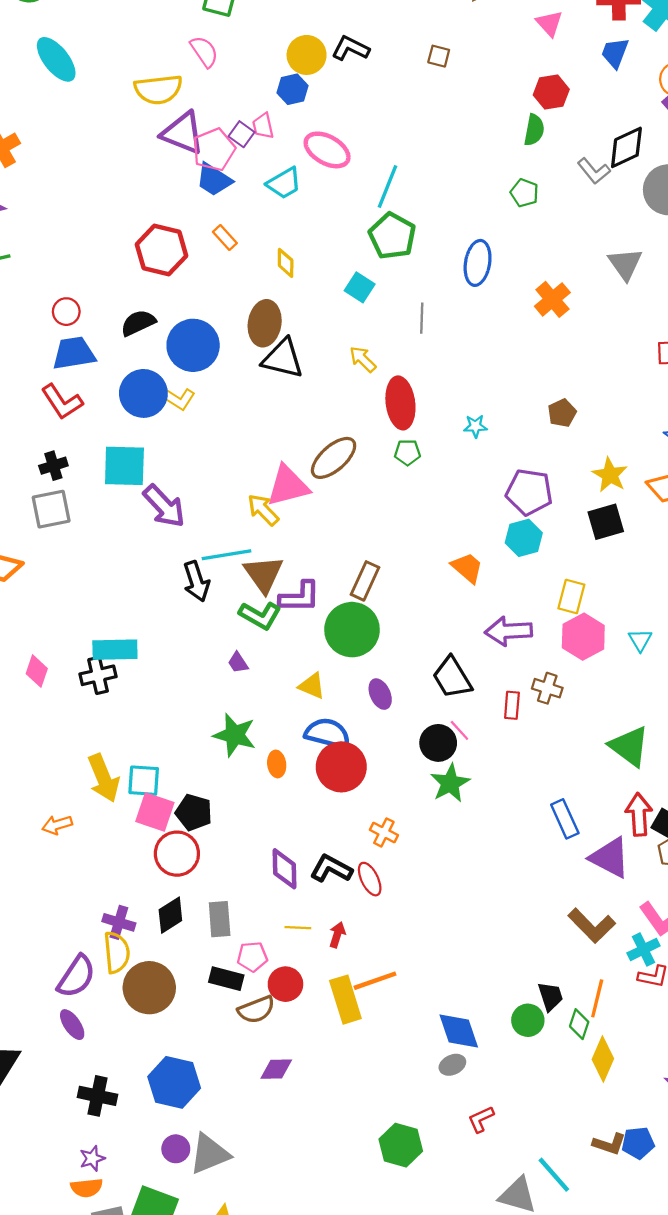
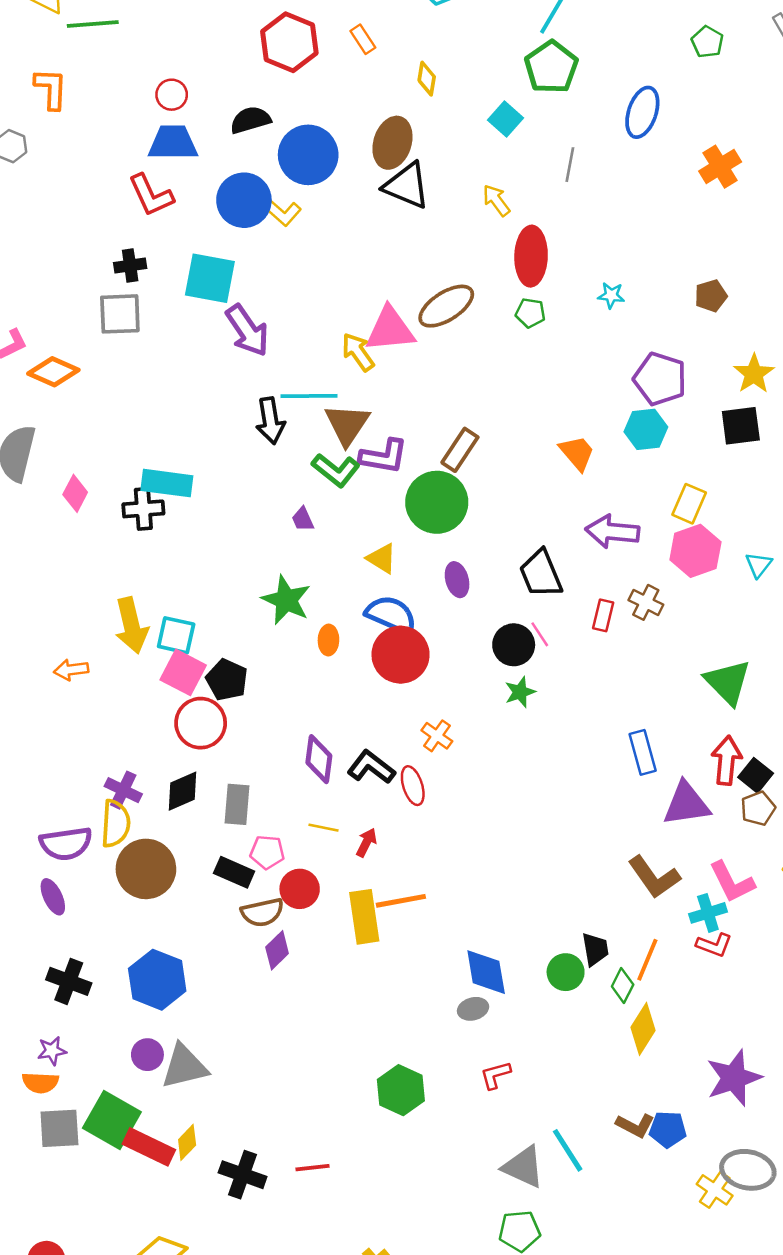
green star: (450, 783) -> (520, 692), size x0.7
purple triangle: (610, 858) -> (686, 804), turned -45
purple semicircle: (76, 977) -> (66, 844), turned 39
purple diamond: (276, 1069) -> (277, 950), moved, turned -52

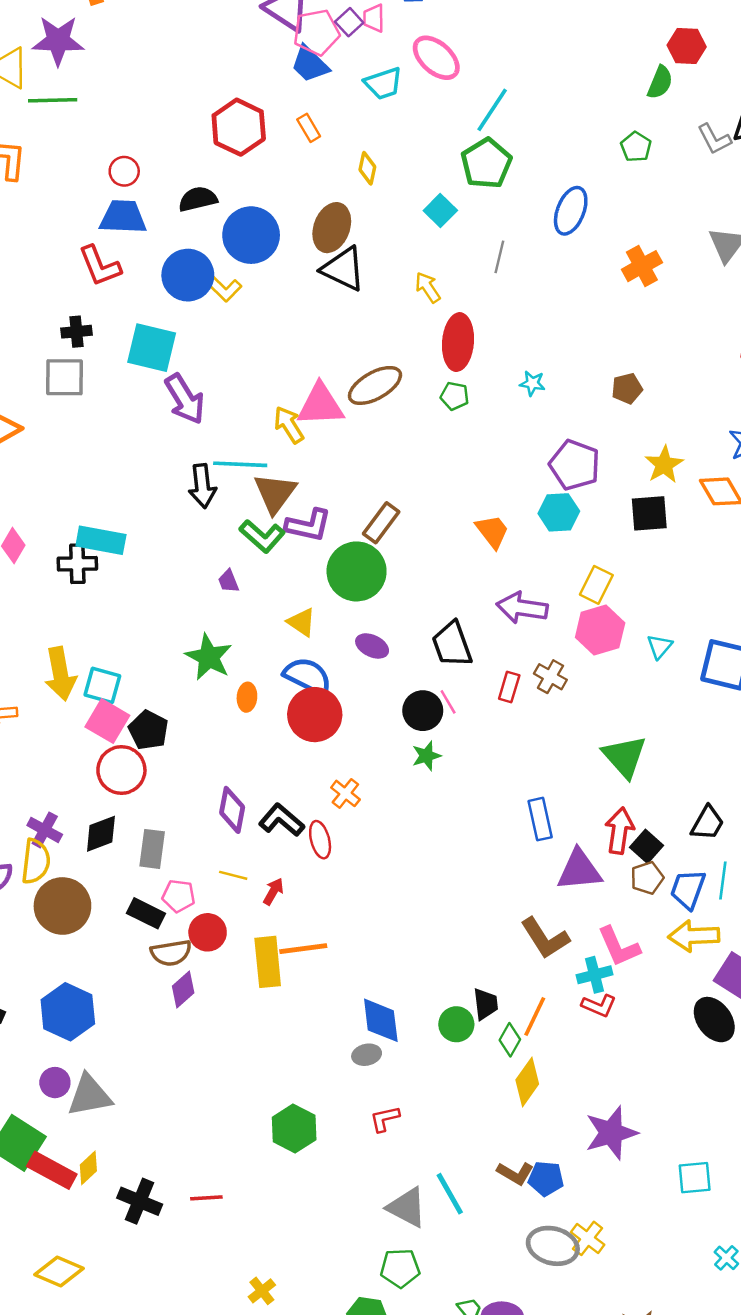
purple ellipse: (457, 580) -> (372, 646), turned -52
gray ellipse: (748, 1170) -> (553, 1246), moved

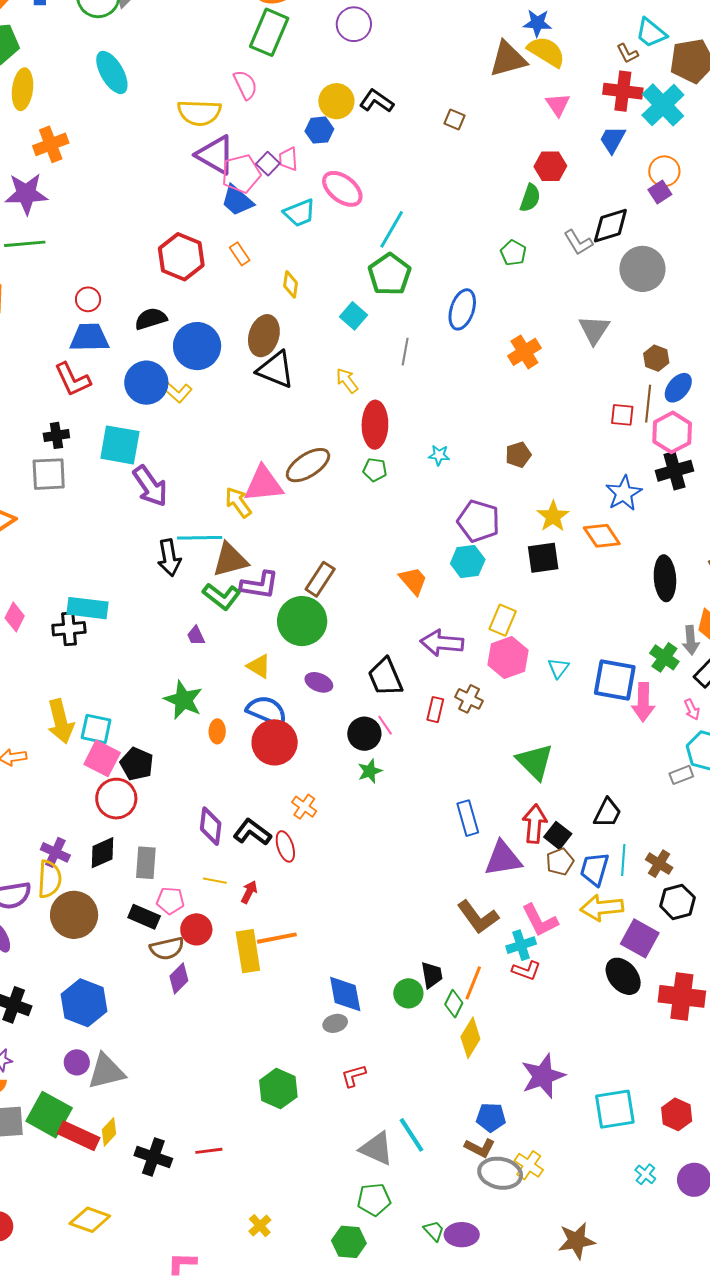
brown triangle: (275, 493) -> (230, 560), turned 42
brown L-shape: (515, 1173) -> (480, 1148), moved
cyan square: (695, 1178) -> (615, 1109), size x1.4

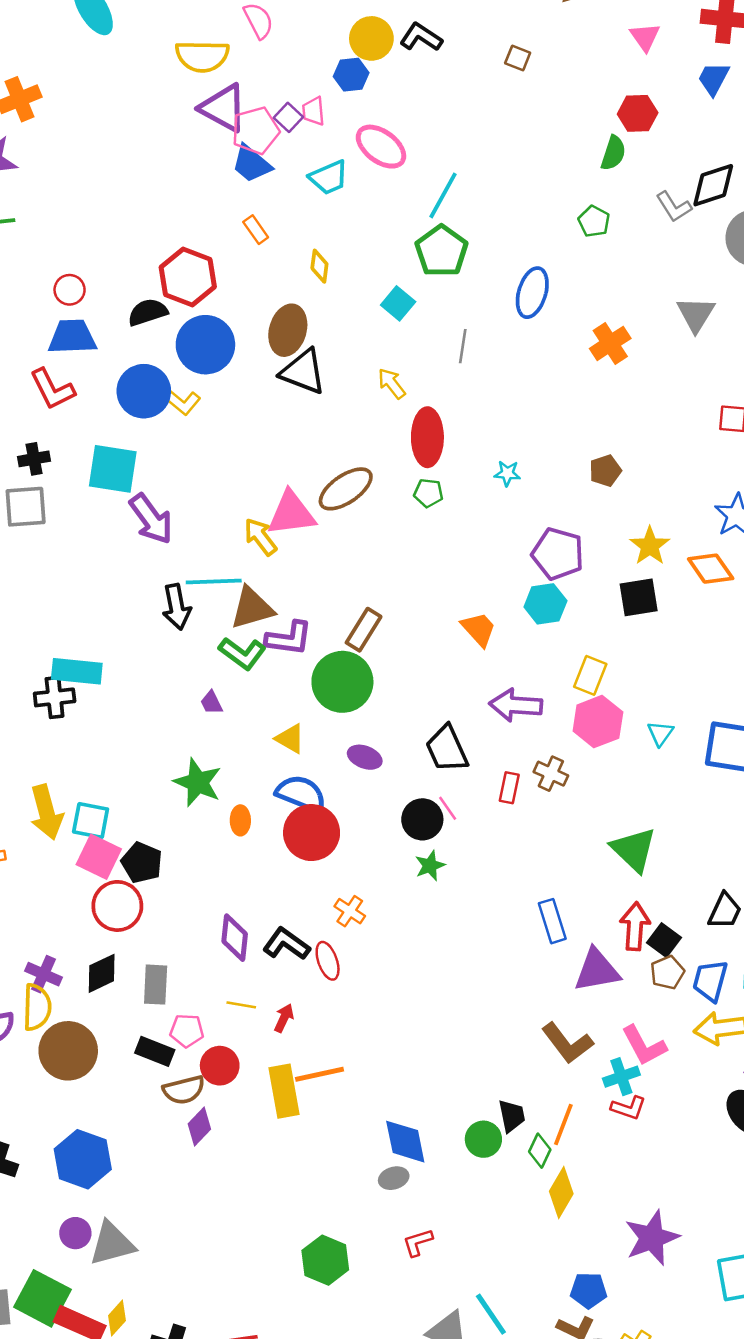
red hexagon: (181, 257) -> (188, 277), moved

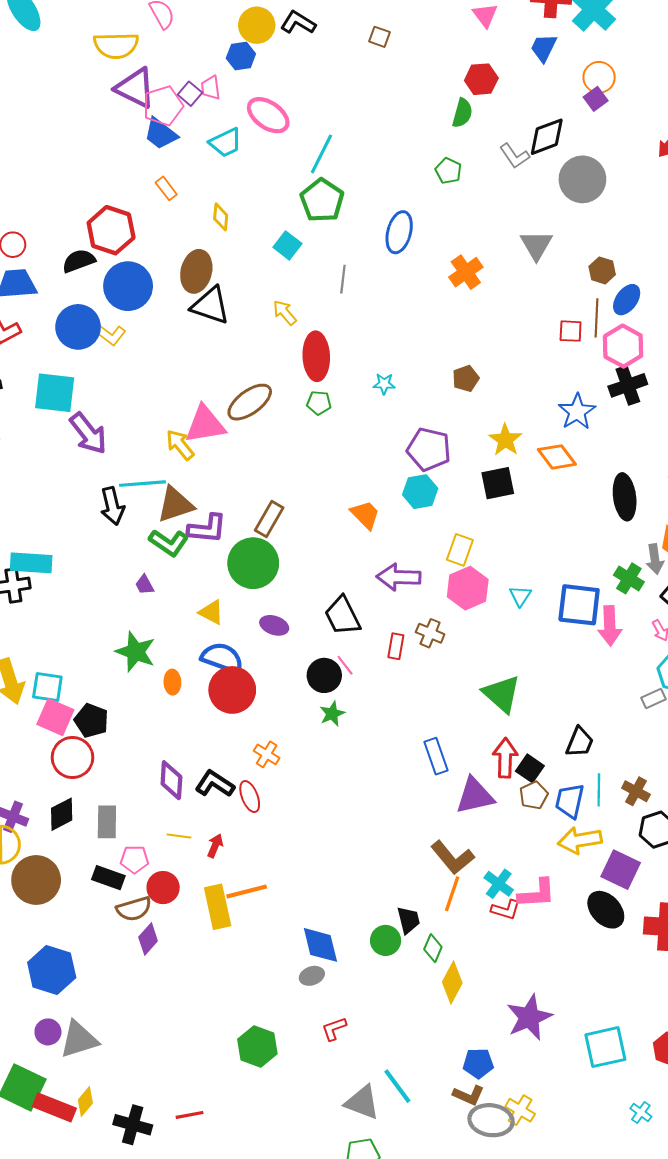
pink L-shape: (644, 1046) -> (537, 893), moved, turned -63
cyan cross: (621, 1077) -> (499, 884), turned -32
orange line: (563, 1125) -> (452, 894), moved

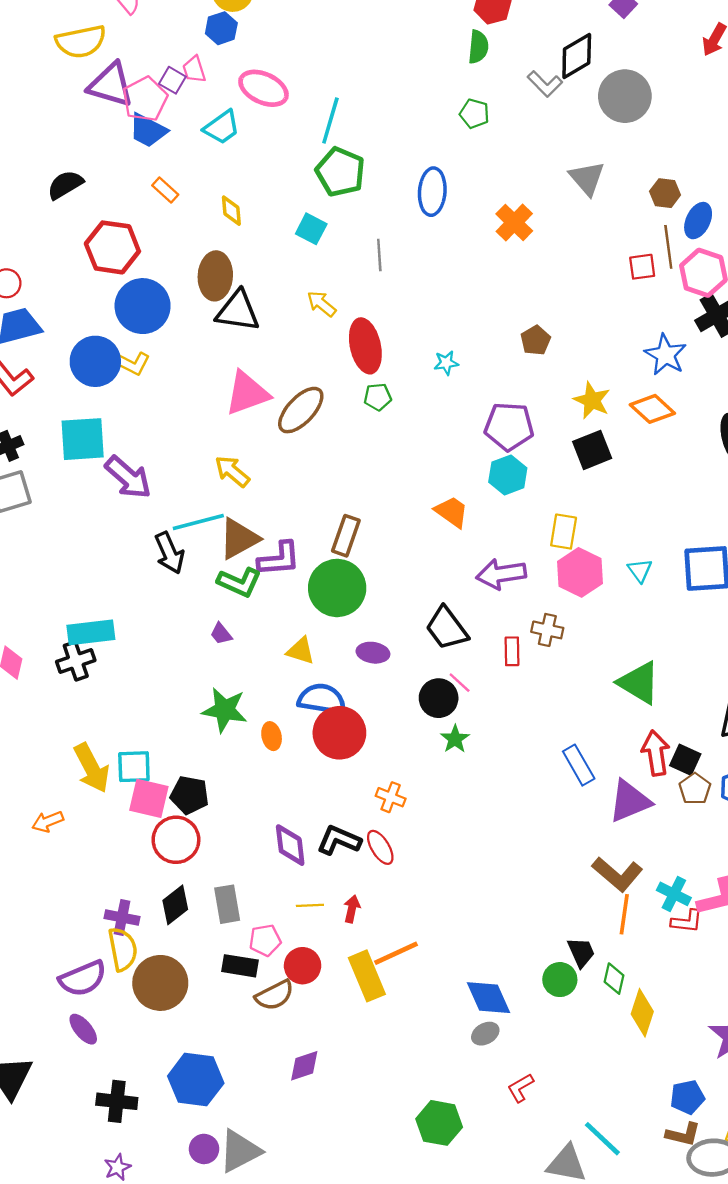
black semicircle: (79, 261) -> (65, 185), moved
pink triangle: (205, 424) -> (247, 393), moved
purple diamond: (148, 939) -> (304, 1066), moved, turned 40

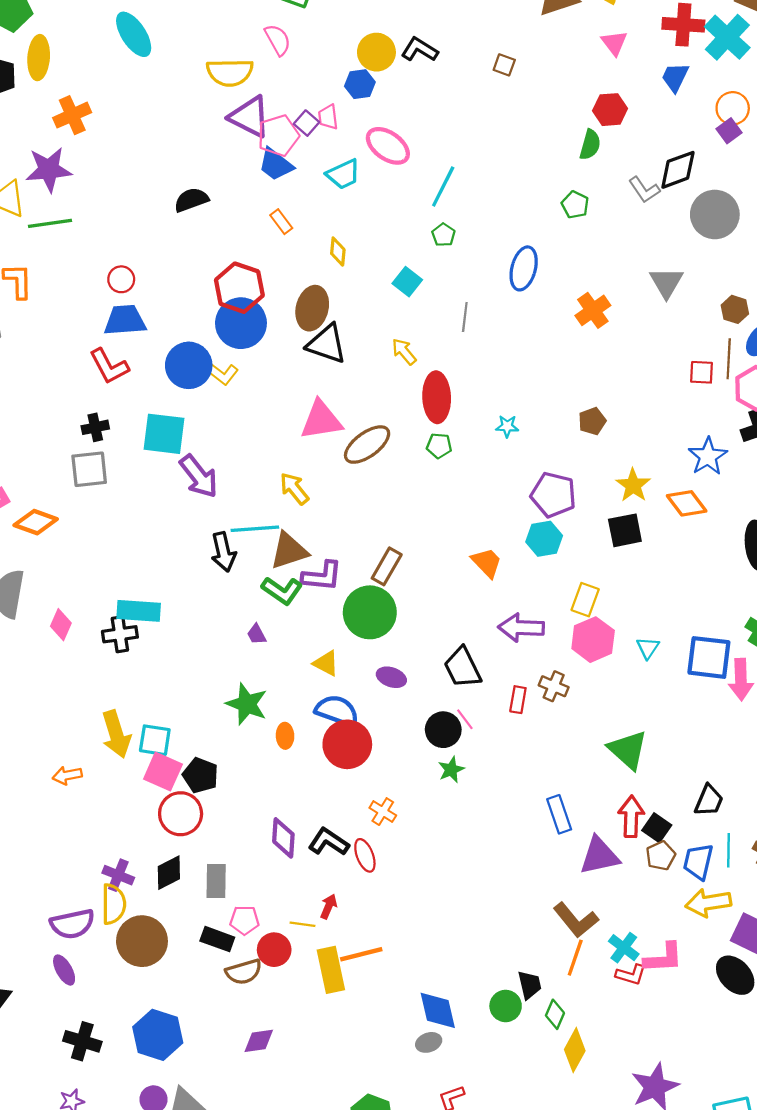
green pentagon: (340, 172) -> (443, 235), size x0.5
red hexagon: (112, 247) -> (239, 288), moved
yellow line: (310, 905) -> (303, 924), moved

